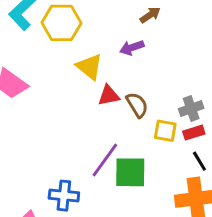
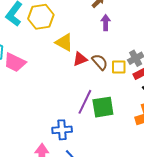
purple arrow: (132, 48) -> (106, 23), moved, turned 119
yellow square: (165, 131) -> (119, 67), moved

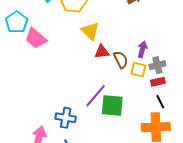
purple arrow: (106, 23) -> (142, 49), moved

